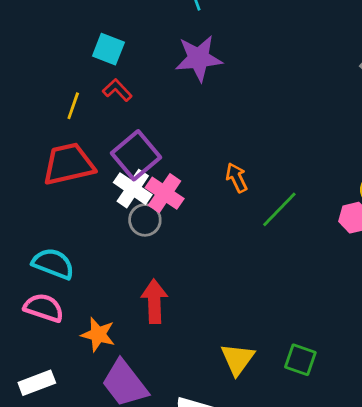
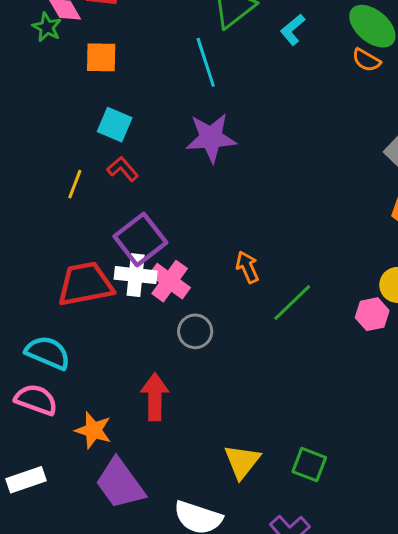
red trapezoid: (69, 164) -> (85, 284), moved
white cross: (133, 189) -> (136, 275), turned -30
gray circle: (145, 220) -> (195, 331), moved

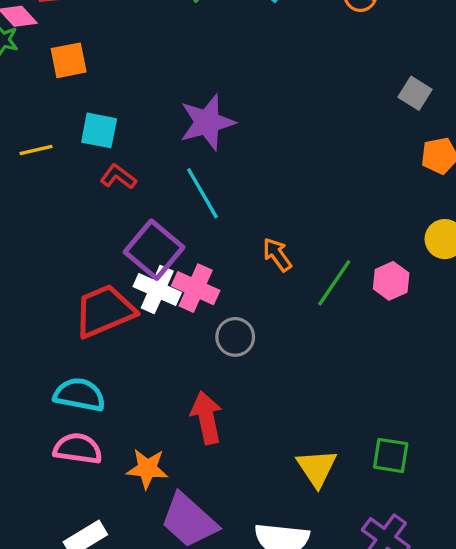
cyan line: (206, 62) -> (202, 193), moved
yellow line: (75, 184) -> (36, 150), moved, turned 68
white cross: (136, 275) -> (157, 289), turned 30
pink hexagon: (372, 314) -> (391, 281), moved

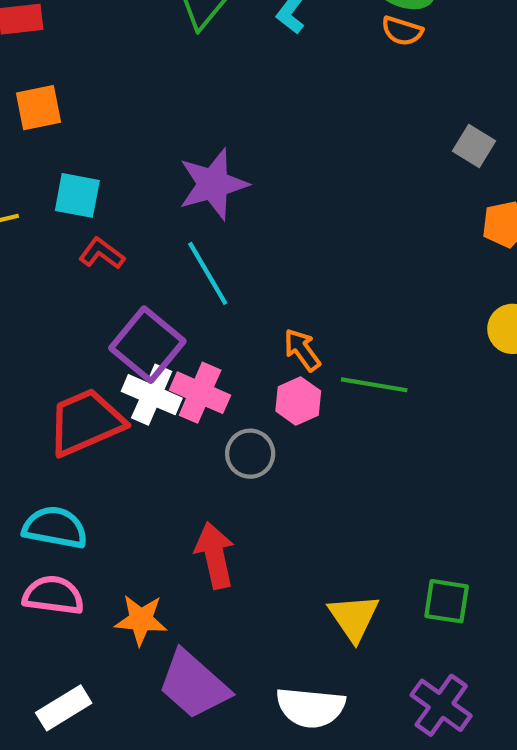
pink hexagon: (391, 281) -> (298, 401), moved
green line: (334, 283) -> (374, 385), turned 66

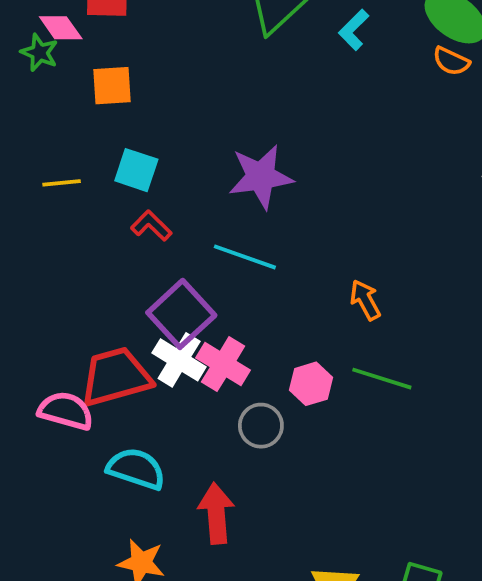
cyan line: (208, 273) -> (245, 257), turned -48
orange arrow: (302, 350) -> (365, 300), moved
cyan semicircle: (55, 528) -> (136, 469), moved
pink semicircle: (53, 595) -> (66, 411), moved

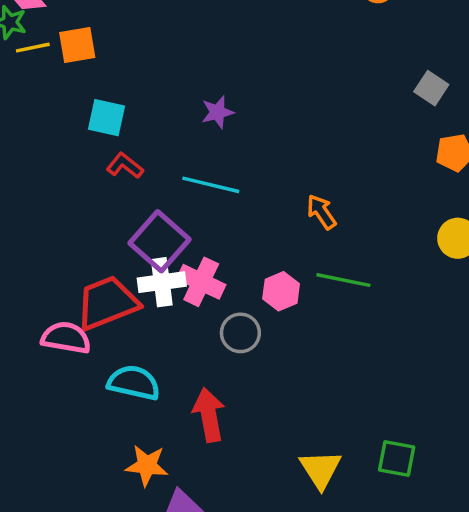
purple star: (261, 177) -> (217, 112), size x0.6
yellow line: (62, 183) -> (33, 48), moved
white cross: (179, 360) -> (162, 282), turned -33

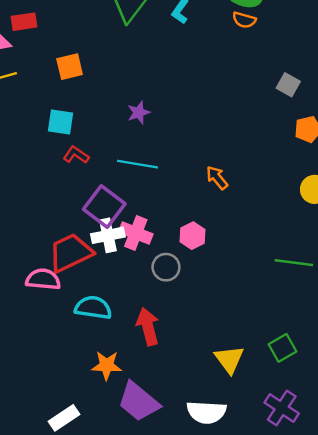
orange square: (77, 45) -> (70, 67), moved
green line: (343, 280) -> (294, 263), moved
green square: (397, 459) -> (283, 348), turned -36

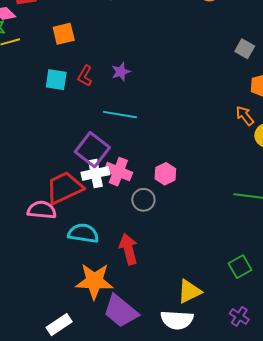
red L-shape: (76, 155) -> (85, 76), moved, turned -95
orange arrow: (217, 178) -> (245, 116), moved
yellow triangle: (229, 359) -> (189, 291), moved, turned 40
orange star: (107, 365) -> (94, 281), size x1.5
purple cross: (282, 408) -> (239, 316), size x0.7

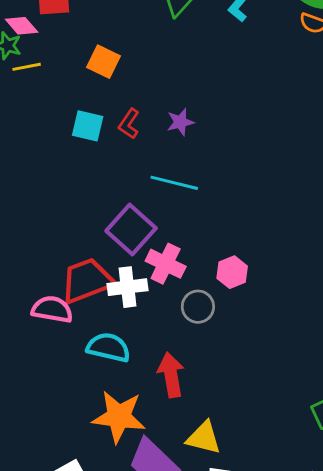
orange square: (64, 34) -> (103, 62), turned 35
white cross: (95, 173) -> (128, 287), moved
yellow triangle: (189, 291) -> (204, 438), moved, turned 36

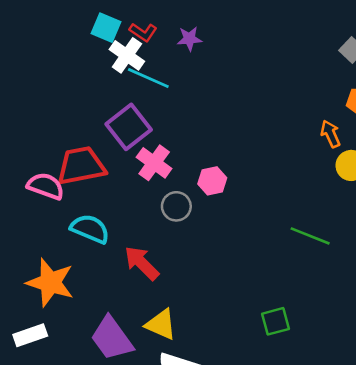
red L-shape: (129, 124) -> (143, 32), turned -100
cyan line: (174, 183) -> (148, 78), moved
white cross: (128, 287) -> (127, 55), moved, turned 32
red arrow: (171, 375) -> (142, 263), turned -45
orange star: (119, 417) -> (50, 283), moved

